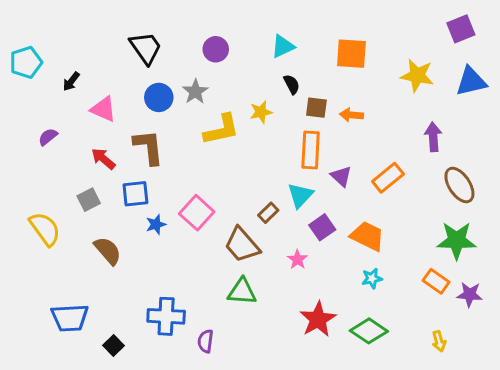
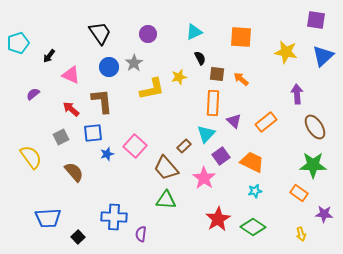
purple square: (461, 29) -> (316, 20), turned 30
blue triangle: (471, 81) -> (323, 56), turned -30
orange arrow: (351, 115) -> (241, 79), turned 35
pink star: (297, 259) -> (204, 178), size x1.6
purple star: (470, 294) -> (324, 214), moved

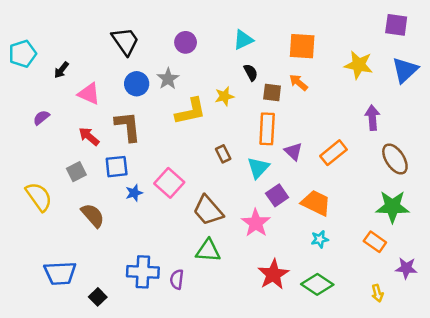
orange arrow: (241, 79) -> (298, 82), moved
brown rectangle: (184, 146) -> (223, 154), moved, turned -72
purple semicircle: (141, 234) -> (177, 279), moved

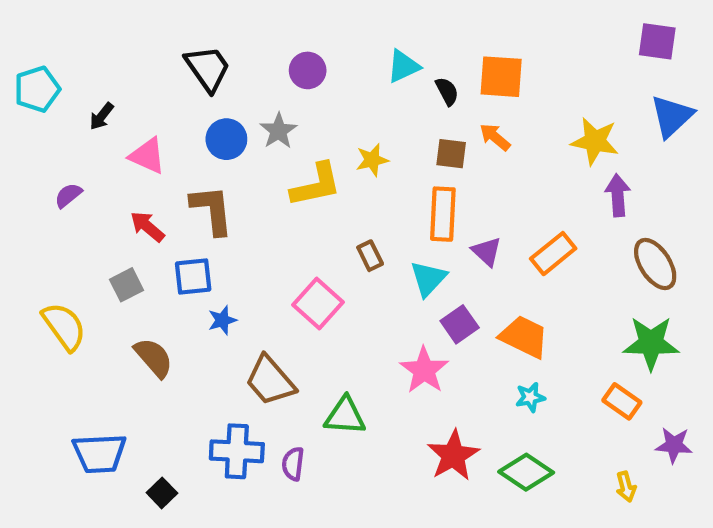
yellow star: (359, 65) -> (595, 141), moved
black semicircle: (251, 72) -> (447, 91), moved
pink square: (169, 183) -> (318, 304), moved
brown trapezoid: (208, 210) -> (270, 381), moved

